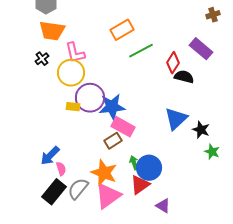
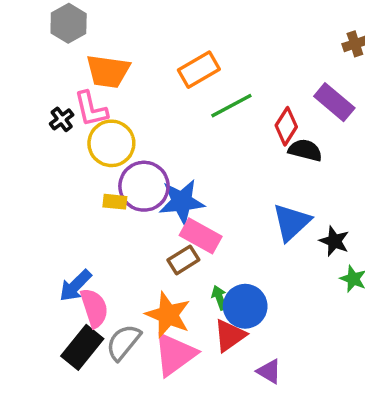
orange trapezoid: (52, 31) -> (108, 71), moved
pink L-shape: (75, 53) -> (91, 109), moved
pink semicircle: (61, 169) -> (94, 308), size x1.6

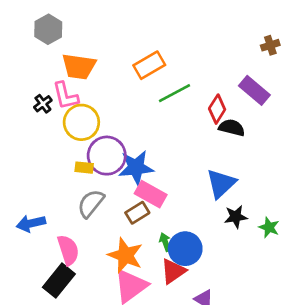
black star: (334, 241) -> (236, 217), moved, turned -30
blue arrow: (75, 286) -> (31, 223), moved, turned 32
gray semicircle: (123, 342) -> (91, 203), moved

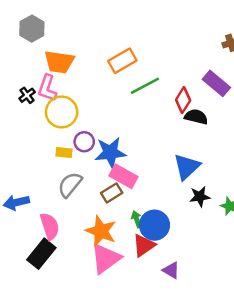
pink L-shape: (66, 96) -> (47, 88), turned 32
purple circle: (107, 156) -> (84, 142), size x0.6

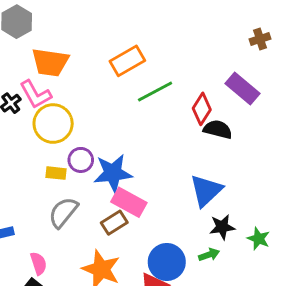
pink L-shape: (47, 88) -> (36, 94), turned -48
green arrow: (137, 219) -> (209, 255), moved, turned 91
pink semicircle: (50, 226) -> (38, 263), size x0.7

